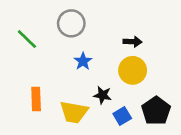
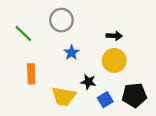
orange rectangle: (36, 99) -> (31, 74), moved
black pentagon: (156, 111) -> (134, 95), turned 30

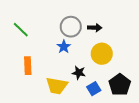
gray circle: (61, 20) -> (71, 27), moved
black arrow: (114, 36) -> (95, 28), moved
black pentagon: (134, 95) -> (120, 85), turned -30

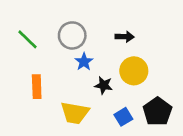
gray circle: (71, 27) -> (72, 35), moved
black star: (79, 73) -> (104, 85), moved

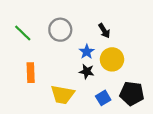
black arrow: (125, 37) -> (104, 31), turned 56
blue star: (84, 62) -> (87, 52), moved
black pentagon: (157, 112) -> (132, 94), turned -30

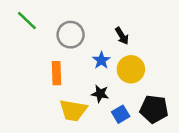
green line: (23, 33) -> (27, 21), moved
black star: (87, 72) -> (100, 94), moved
orange rectangle: (31, 73) -> (56, 73), moved

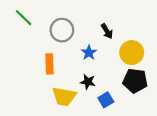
yellow circle: (131, 69) -> (132, 53), moved
black pentagon: (154, 109) -> (135, 81), moved

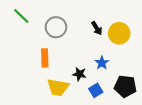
blue star: (89, 53) -> (102, 63), moved
yellow circle: (132, 53) -> (119, 33), moved
black pentagon: (135, 81) -> (125, 86), moved

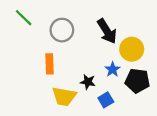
black arrow: (97, 28) -> (107, 31), size x1.6
yellow circle: (119, 33) -> (132, 49), moved
black pentagon: (125, 86) -> (137, 81), moved

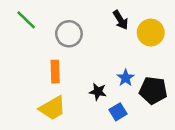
black arrow: (107, 31) -> (121, 20), moved, size x0.7
yellow circle: (132, 49) -> (151, 33), moved
yellow trapezoid: (64, 96) -> (53, 108), moved, turned -40

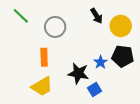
black pentagon: (153, 90) -> (123, 56), moved
black star: (98, 92) -> (78, 73), size x1.5

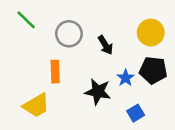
black arrow: (96, 16) -> (105, 45), moved
yellow trapezoid: (42, 86) -> (36, 105), moved
blue square: (94, 90) -> (136, 113), moved

